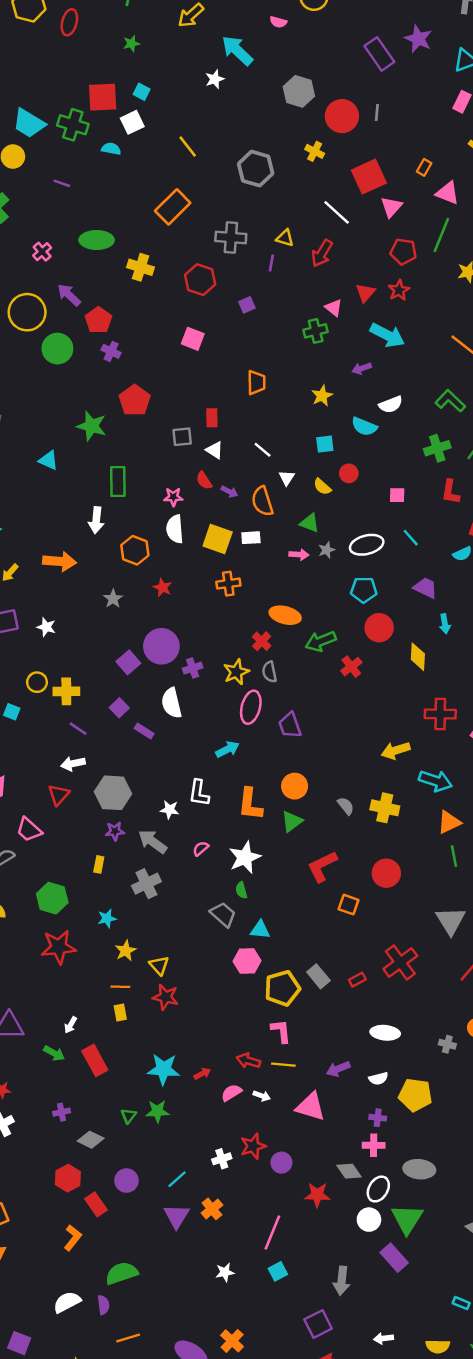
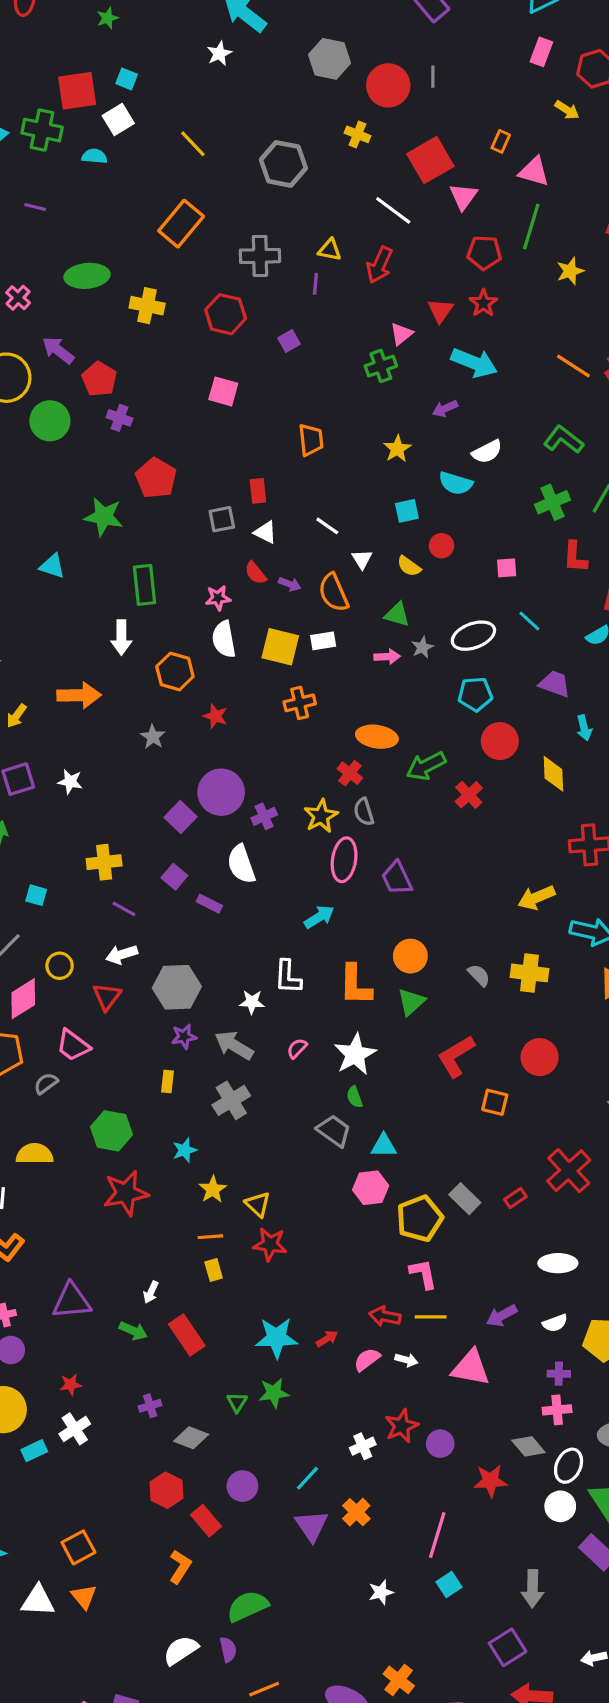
pink triangle: (334, 308) -> (401, 334), turned 48
yellow circle: (37, 682) -> (60, 966), moved

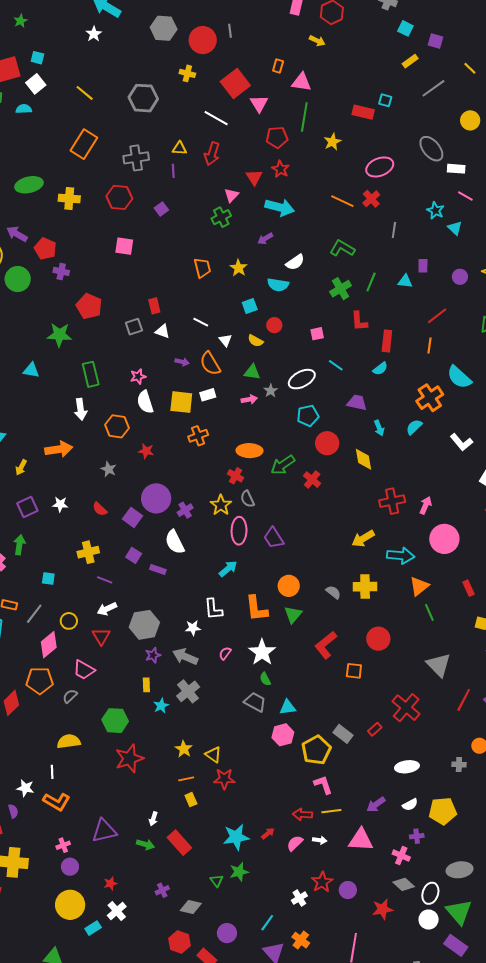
orange trapezoid: (311, 440) -> (202, 268), moved
red semicircle: (256, 573) -> (100, 509), moved
cyan star: (185, 1150) -> (161, 706), moved
pink cross: (557, 1410) -> (401, 856), moved, turned 36

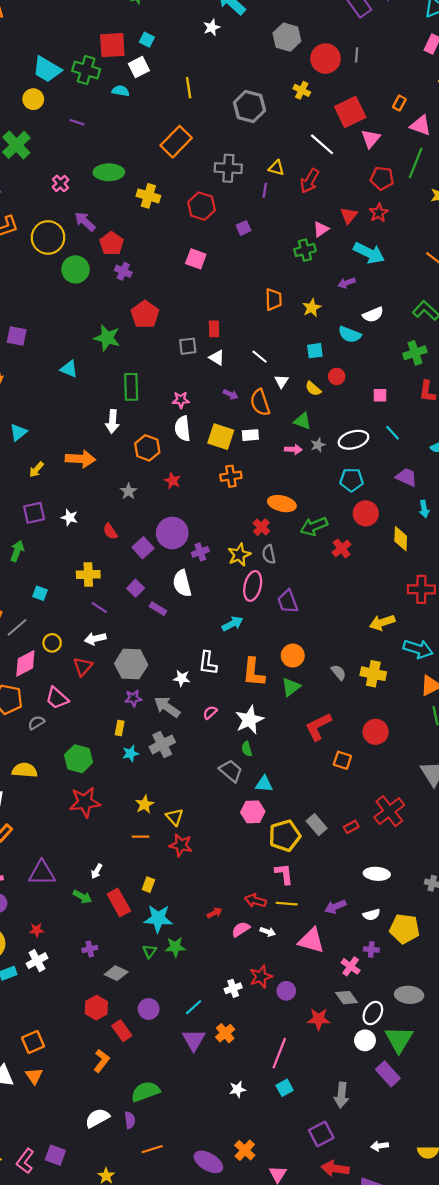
yellow line: (85, 93) -> (189, 88), turned 30
yellow rectangle: (191, 800) -> (148, 885), moved, turned 32
cyan star: (236, 837) -> (158, 919), moved

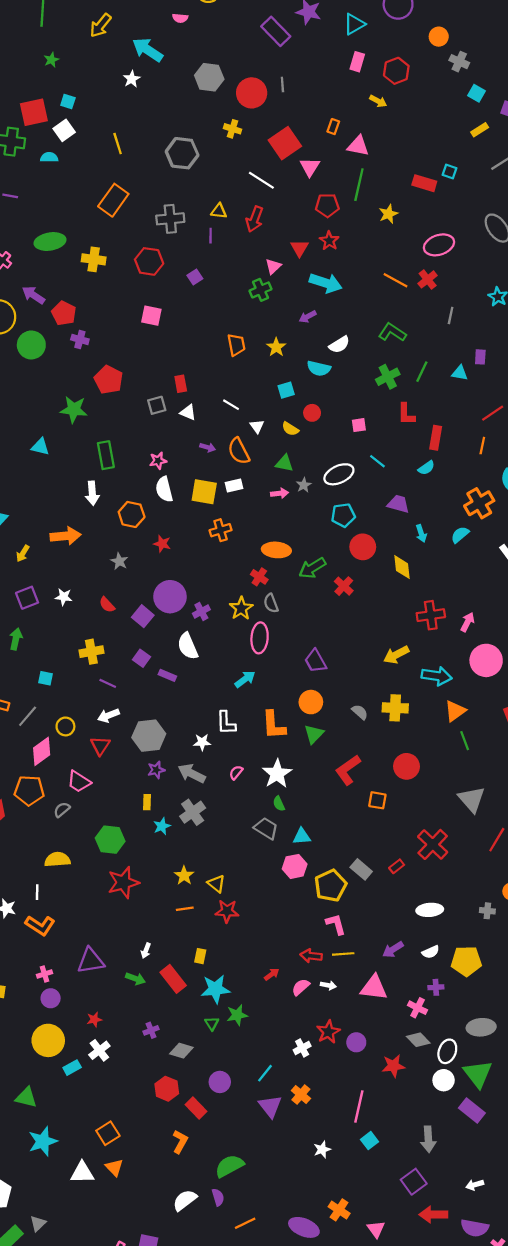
purple trapezoid: (288, 601) -> (315, 661), moved

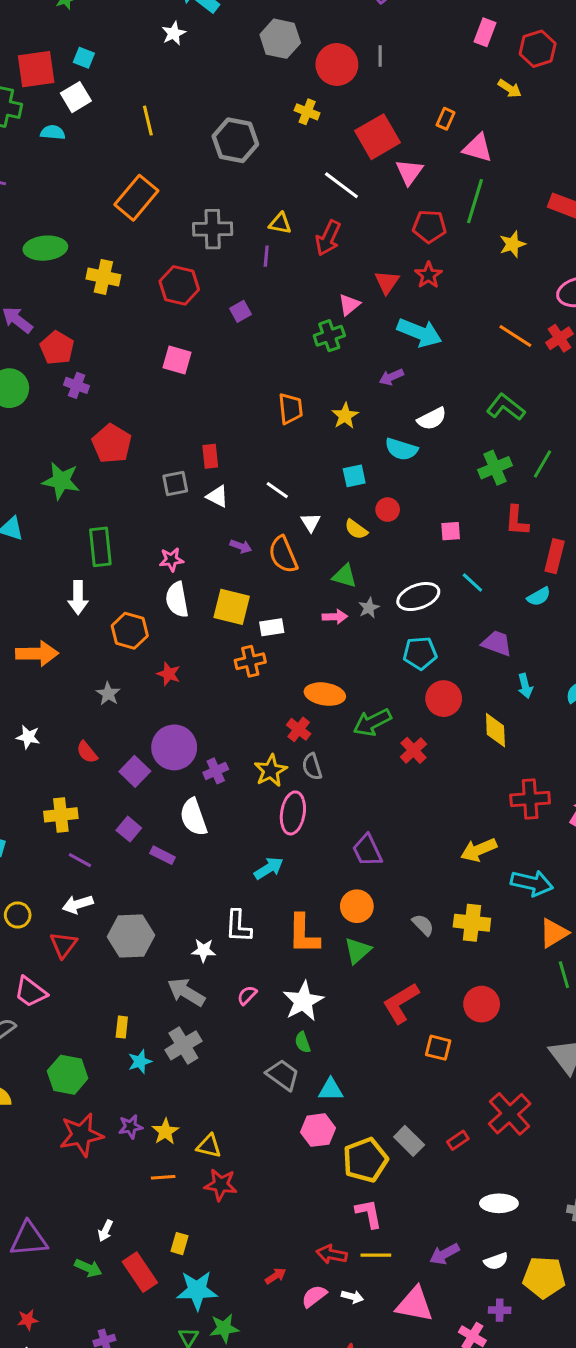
white rectangle: (234, 486) -> (272, 627), moved
purple star: (156, 770) -> (131, 1127), moved
yellow triangle: (216, 884) -> (209, 1146), turned -30

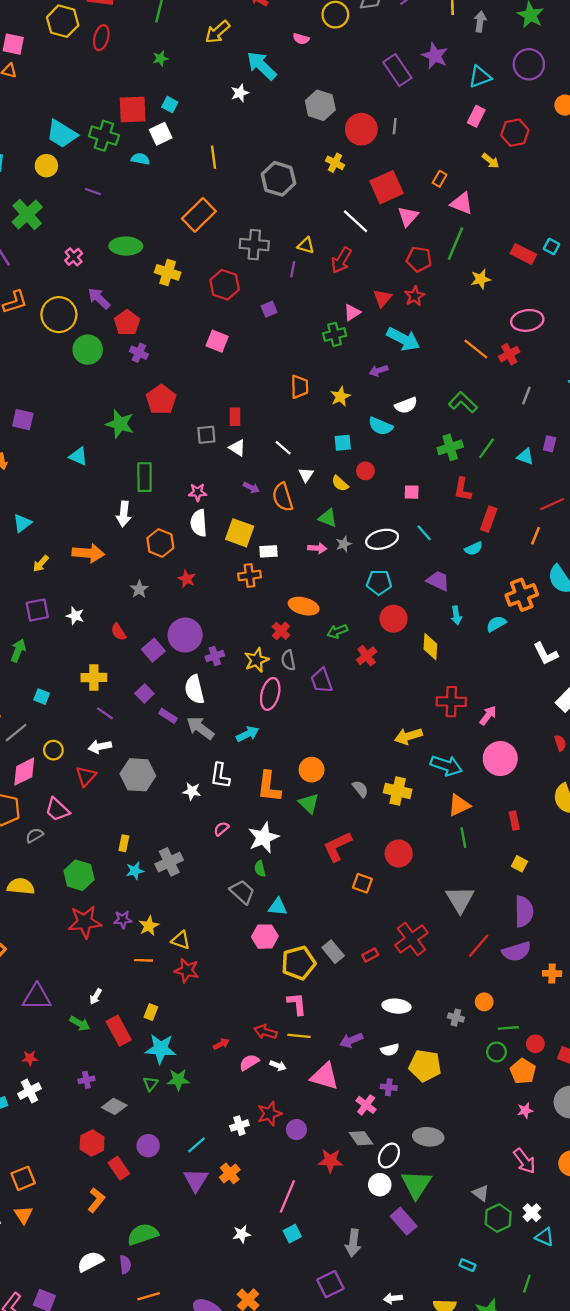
green arrow: (372, 722) -> (337, 631), size x0.7
purple trapezoid: (367, 850) -> (322, 681), moved
green triangle: (358, 951) -> (309, 803), turned -40
gray arrow: (186, 992) -> (200, 728), moved

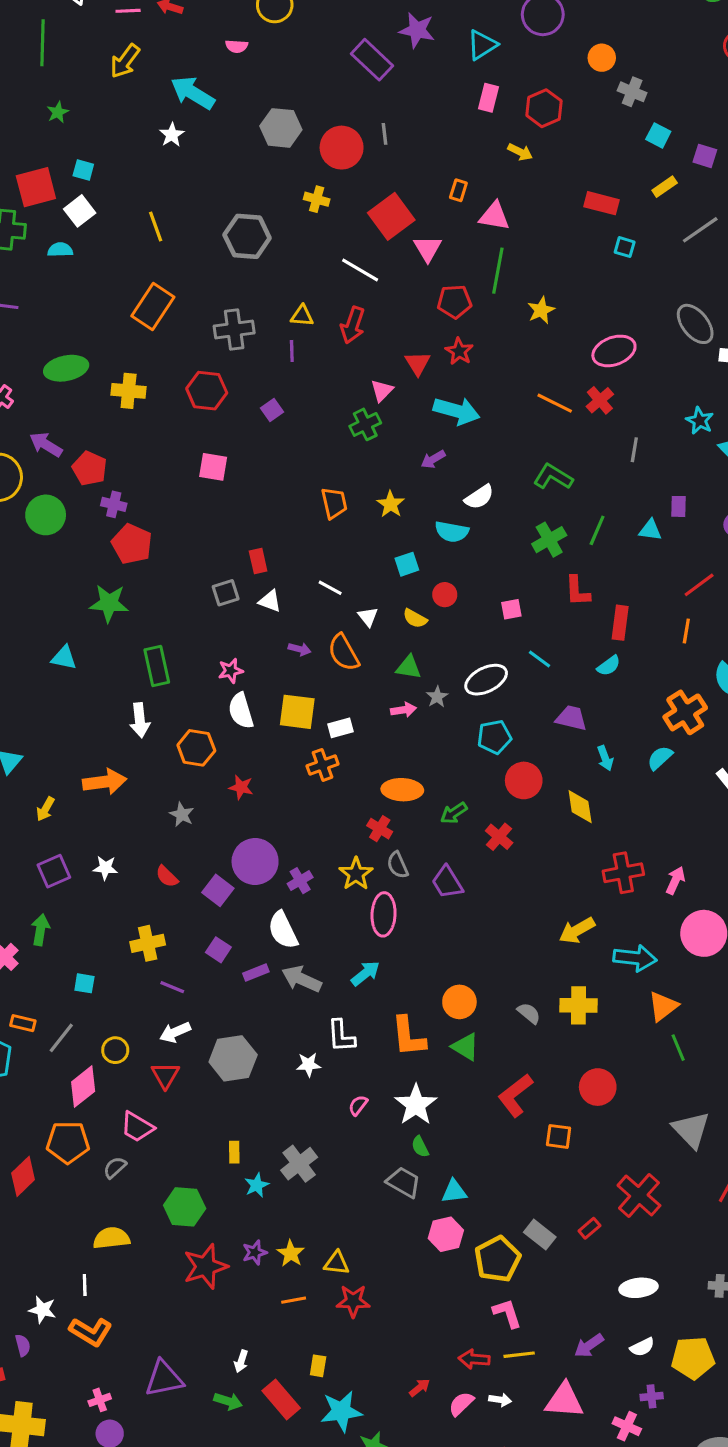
red rectangle: (523, 254) -> (602, 203), moved
red pentagon: (161, 400) -> (132, 544), moved
purple rectangle: (168, 716) -> (256, 972), turned -42

